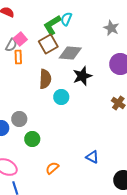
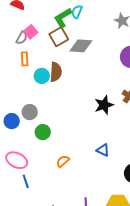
orange rectangle: (18, 57) -> (25, 59), moved
black star: (82, 76) -> (104, 105), moved
cyan circle: (61, 97) -> (42, 76), moved

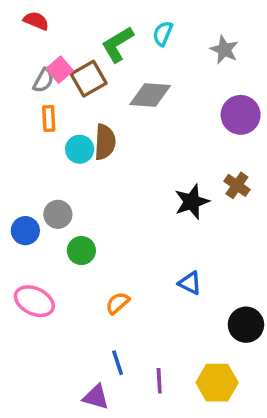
cyan semicircle: (77, 12) -> (163, 33), moved
brown square: (59, 37) -> (89, 79), moved
blue line: (26, 181) -> (118, 363), moved

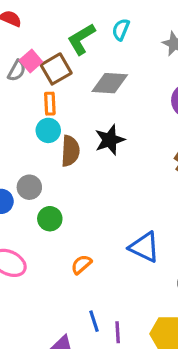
orange rectangle: (49, 118) -> (50, 104), moved
brown semicircle: (105, 142) -> (70, 151), moved
black star: (192, 202) -> (110, 140), moved
blue triangle: (190, 283) -> (144, 247), size x1.5
blue line: (118, 363) -> (94, 321), moved

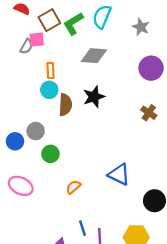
cyan semicircle: (121, 30) -> (102, 17), size x1.5
pink square: (31, 61) -> (37, 40), turned 35
brown square: (56, 69) -> (49, 20), moved

